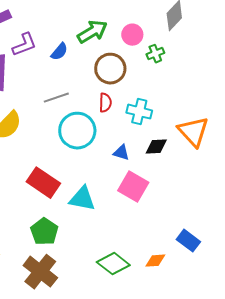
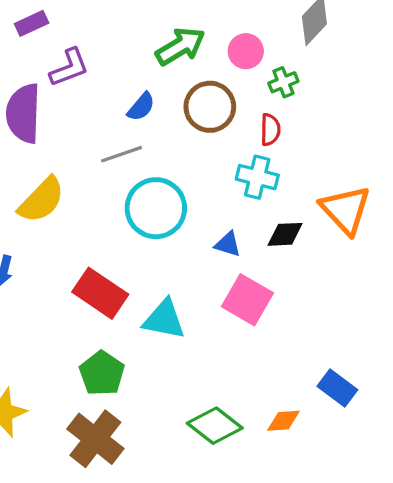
blue semicircle: (59, 52) -> (141, 107), moved
red semicircle: (105, 103) -> (270, 130), moved

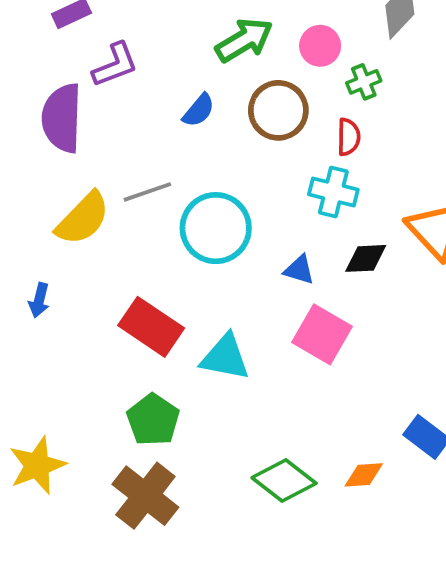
gray line: (122, 154) -> (147, 192), moved

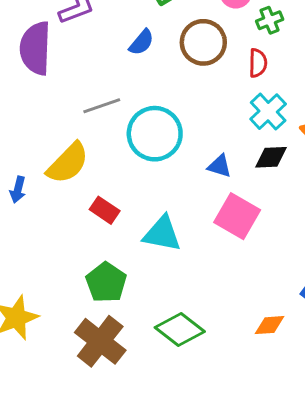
cyan cross: (333, 192) -> (268, 112), moved, turned 33
yellow semicircle: (83, 219) -> (68, 163), moved
red rectangle: (151, 327) -> (105, 210), size x0.6
green diamond: (284, 481) -> (180, 329), moved

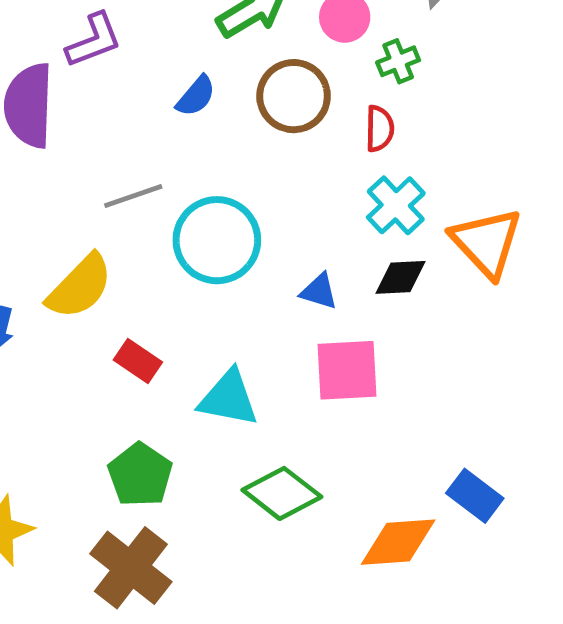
pink square: (237, 216) -> (347, 370), turned -33
orange diamond: (270, 325) -> (398, 542), size x1.6
green diamond: (180, 329) -> (282, 493), moved

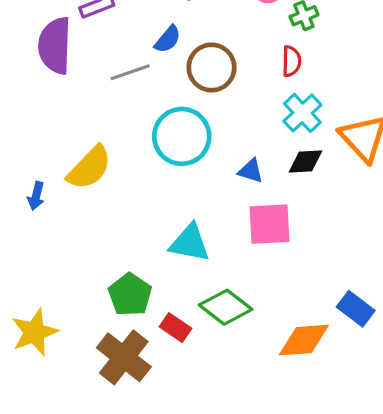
brown circle: (294, 96) -> (212, 67), moved
gray line: (133, 196) -> (130, 72), moved
red rectangle: (138, 361) -> (175, 328), moved

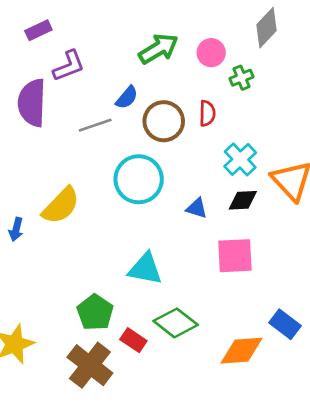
red semicircle: (291, 61) -> (207, 113), moved
pink square: (269, 224) -> (235, 256), moved

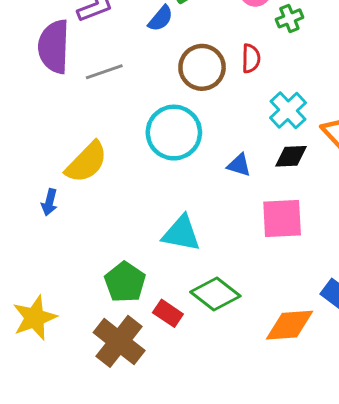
blue semicircle: (127, 97) -> (161, 18), moved
gray line: (95, 125) -> (104, 72), moved
blue arrow: (16, 229) -> (49, 202), moved

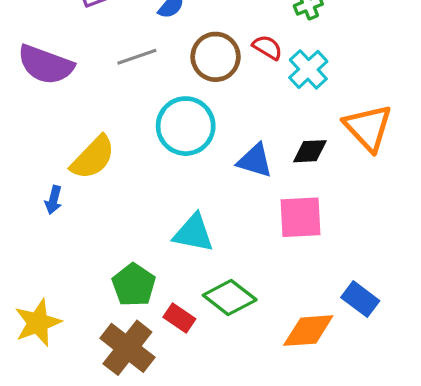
purple semicircle: (54, 47) -> (46, 65), moved, turned -72
red semicircle: (251, 58) -> (267, 47), turned -60
gray line: (104, 72) -> (137, 57), moved
cyan cross: (288, 110) -> (308, 69), moved
blue triangle: (239, 165) -> (255, 161), size x1.4

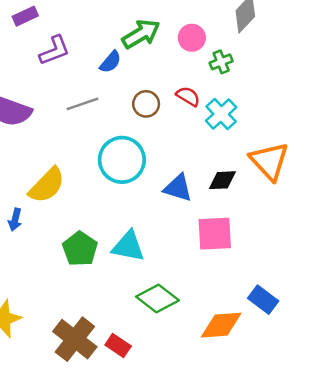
brown circle: (216, 57) -> (146, 104), size x0.7
green pentagon: (134, 285) -> (80, 249), moved
red rectangle: (179, 318) -> (118, 346), moved

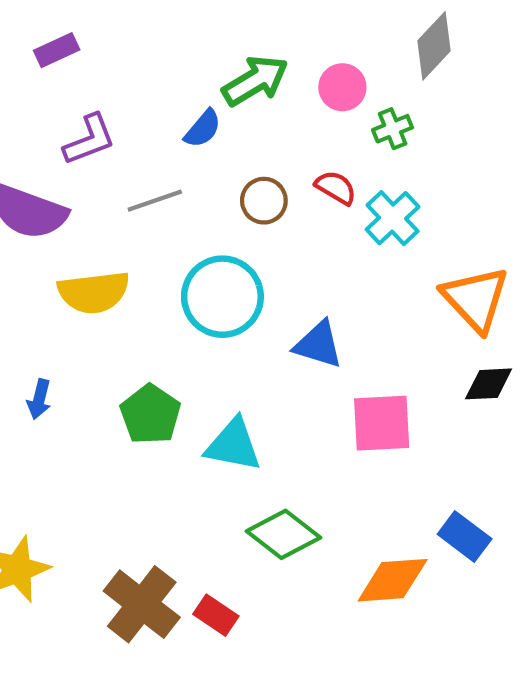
purple L-shape: (54, 50) -> (89, 140), moved
black diamond: (222, 180) -> (489, 384), moved
yellow semicircle: (47, 185) -> (94, 292), moved, turned 39
green pentagon: (80, 249) -> (150, 414), moved

